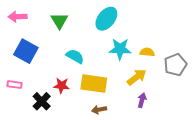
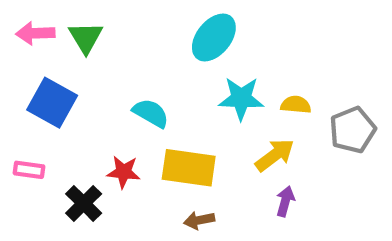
green triangle: (59, 21) -> (86, 37), moved

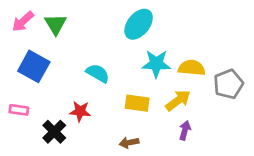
pink arrow: (35, 33) -> (23, 21), turned -40
yellow semicircle: (296, 105) -> (192, 68), size x1.4
yellow rectangle: (189, 168) -> (137, 103), moved, size x0.7

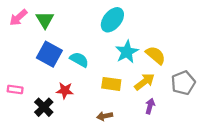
cyan star: (156, 64) -> (127, 52), turned -30
blue square: (34, 66) -> (49, 54), moved
yellow semicircle: (192, 68) -> (156, 55), turned 35
gray pentagon: (228, 84) -> (183, 83), moved

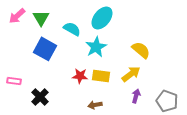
cyan star: (127, 52) -> (96, 47), moved
cyan semicircle: (79, 60) -> (72, 29), moved
gray pentagon: (183, 83) -> (167, 101), moved, turned -30
red star: (65, 91) -> (80, 76), moved

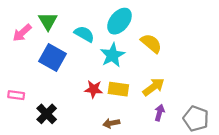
pink arrow: (17, 16) -> (22, 33), moved
yellow semicircle: (141, 50) -> (151, 43), moved

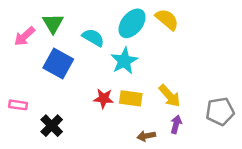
yellow semicircle: (151, 43) -> (167, 19), moved
yellow arrow: (154, 87) -> (170, 96), turned 85
gray pentagon: (196, 119) -> (220, 111), moved, turned -30
brown arrow: (111, 123) -> (146, 136), moved

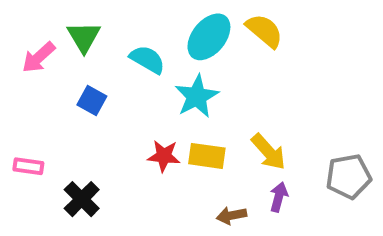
blue square: (58, 63) -> (92, 101), size x0.6

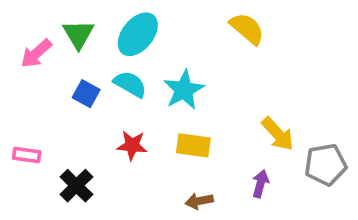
cyan ellipse: (209, 37) -> (138, 34), moved
cyan semicircle: (147, 59) -> (130, 84), moved
yellow arrow: (268, 152) -> (278, 134), moved
red star: (164, 156) -> (132, 145), moved
brown arrow: (232, 215) -> (199, 201), moved

